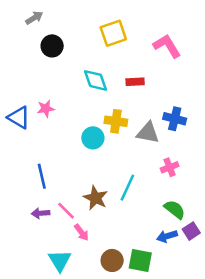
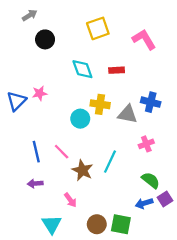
blue triangle: (19, 117) -> (16, 101), turned 45
pink line: (66, 211) -> (62, 152), moved

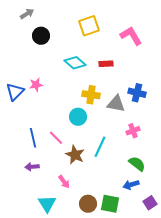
cyan diamond: (82, 69) -> (75, 63), turned -30
cyan circle: (80, 119) -> (78, 117), moved
purple square: (165, 199) -> (150, 203), moved

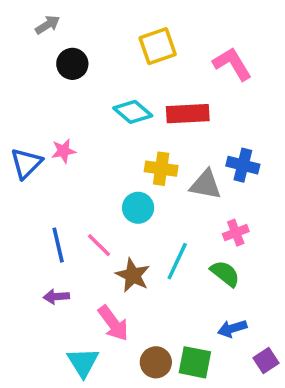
red rectangle: (106, 64) -> (188, 114), size x1.6
green semicircle: (137, 164) -> (225, 273), moved
pink arrow: (64, 182) -> (113, 323), size x1.5

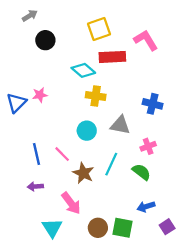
red rectangle: (188, 114) -> (112, 57), moved
yellow cross: (161, 169) -> (96, 96), moved
gray triangle: (206, 185) -> (120, 125), moved

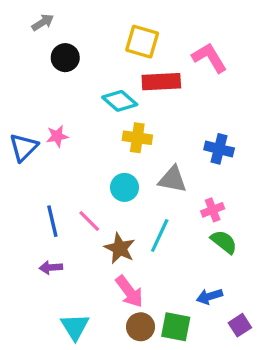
yellow square: (99, 29) -> (142, 42), turned 35
green semicircle: (141, 172) -> (224, 242), moved
pink arrow: (71, 203) -> (129, 292), moved

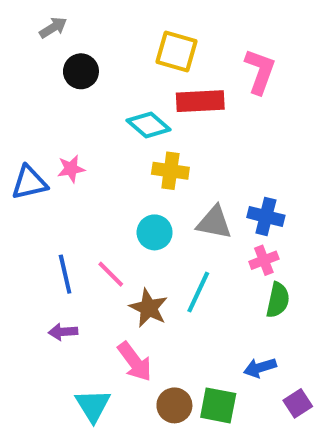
pink L-shape: (209, 58) -> (260, 71), turned 51
blue triangle: (24, 147) -> (29, 183), turned 32
blue cross: (219, 149) -> (266, 216), moved
green semicircle: (224, 242) -> (278, 300), turned 64
pink arrow: (129, 292) -> (135, 362), moved

